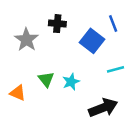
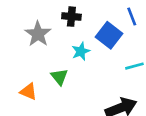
cyan star: (71, 82) -> (81, 51), moved

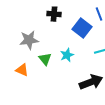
gray star: (38, 34) -> (29, 40), moved, turned 30
cyan star: (81, 51) -> (67, 55), moved

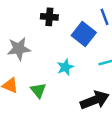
green triangle: (45, 59) -> (38, 90), moved

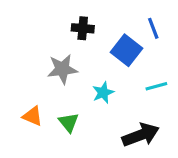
gray star: (19, 49) -> (62, 69), moved

